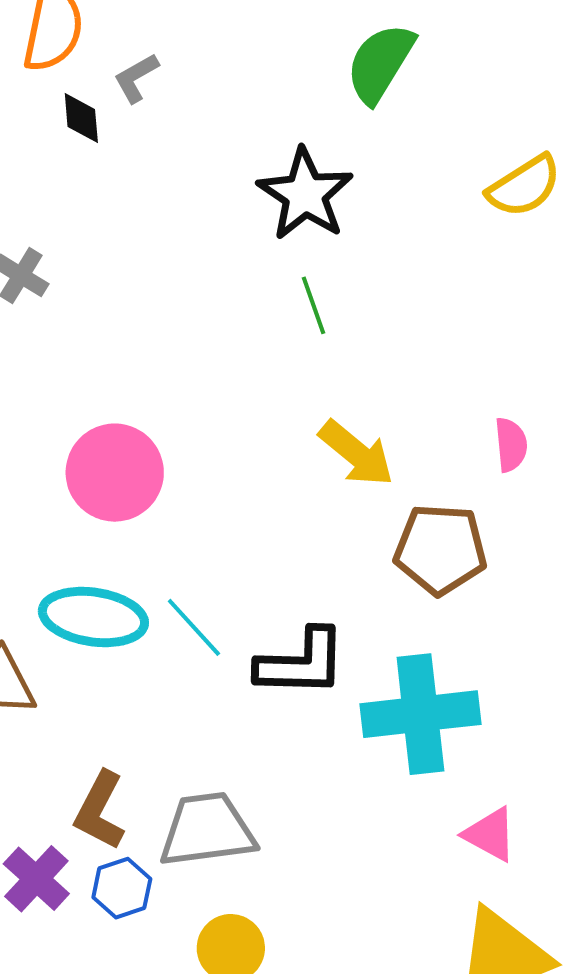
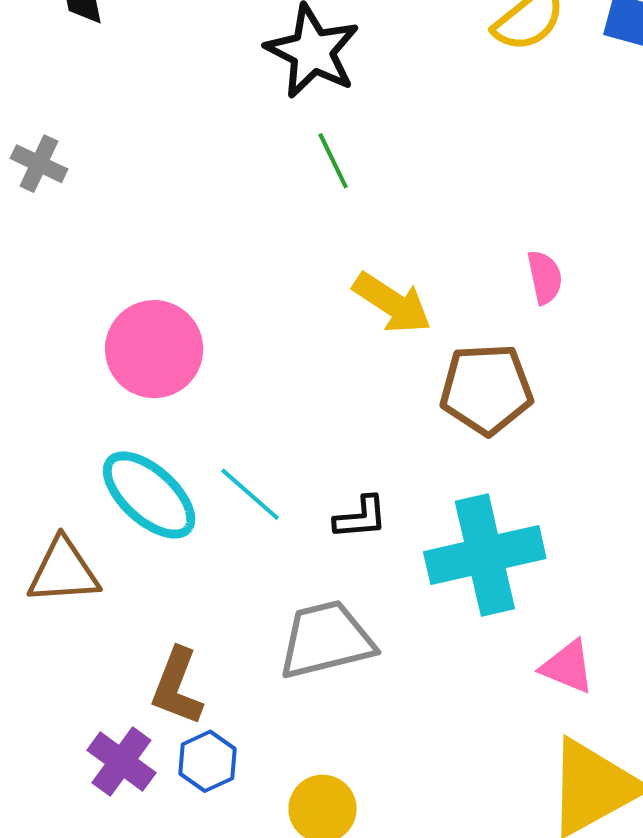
cyan ellipse: (93, 617) -> (149, 495), turned 40
black L-shape: (301, 663) -> (361, 517), size x0.6
gray trapezoid: (207, 830) -> (326, 640), moved

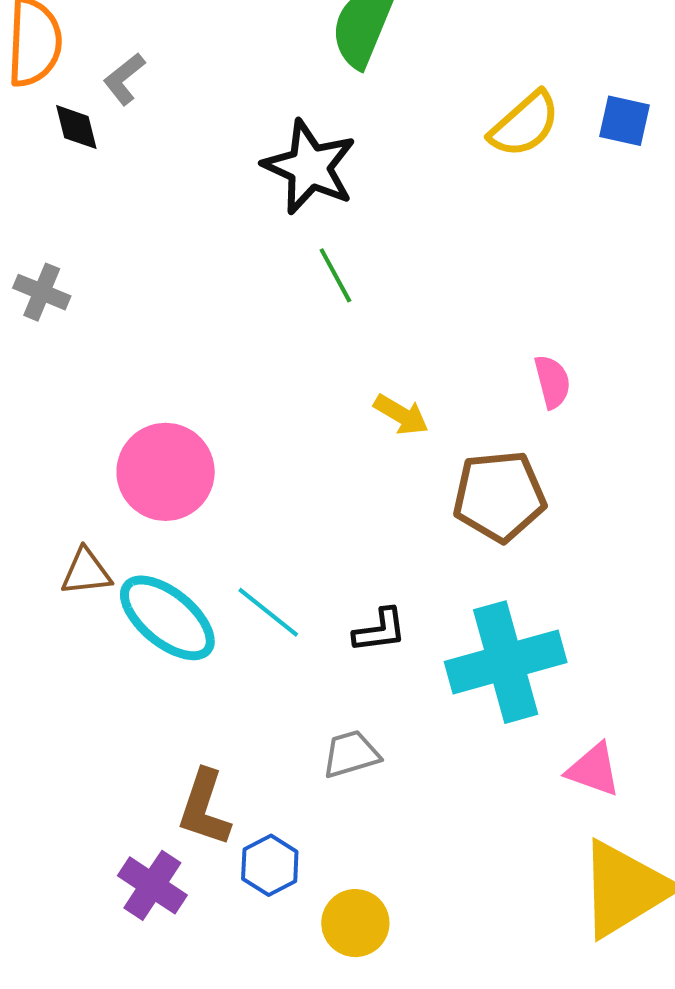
yellow arrow: (392, 303) -> (401, 415), size x0.7
brown triangle: (63, 571) -> (86, 572), moved, size x0.7
gray trapezoid: (326, 640) -> (351, 754), size x0.6
blue hexagon: (207, 761) -> (270, 865), moved

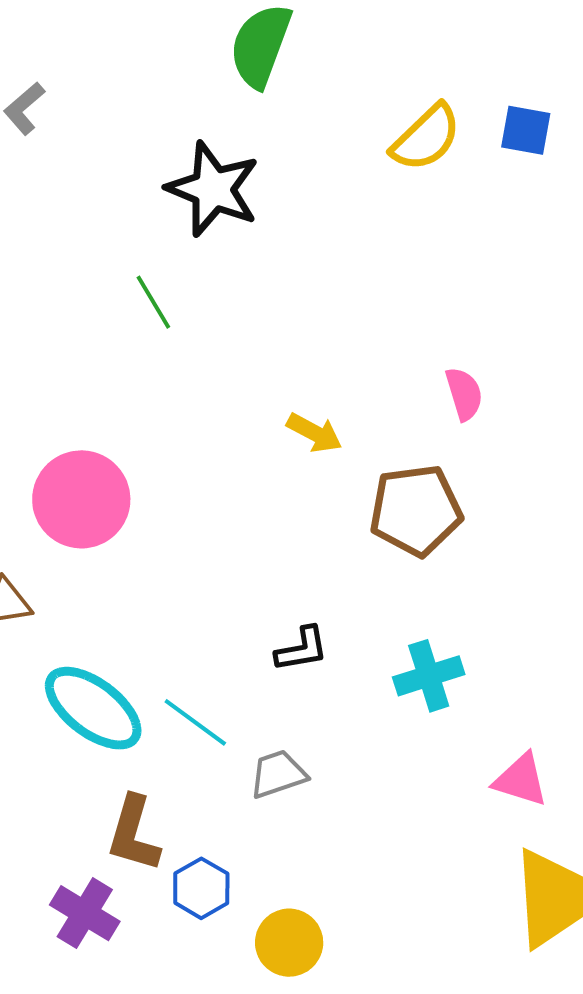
green line: (335, 275) -> (153, 302), moved
cyan line: (268, 612) -> (195, 722), moved
cyan ellipse: (167, 618) -> (93, 708), moved
cyan cross: (506, 662) -> (429, 676), size x0.6

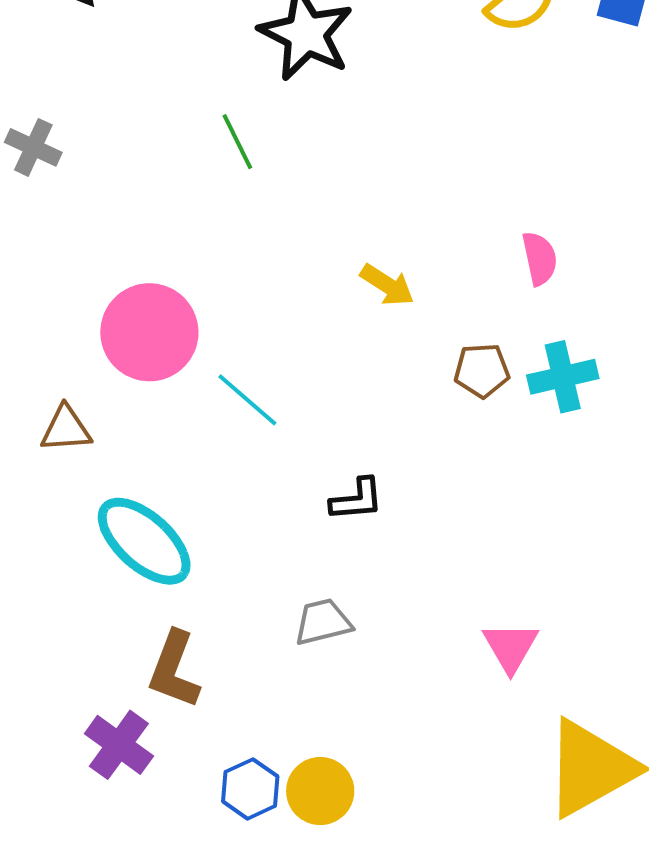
brown pentagon: (416, 510) -> (482, 370), size x0.6
cyan cross: (429, 676) -> (563, 377), moved
cyan line: (195, 722) -> (247, 400), moved
pink triangle: (521, 780) -> (510, 647), moved, turned 38
blue hexagon: (201, 888) -> (250, 789), moved

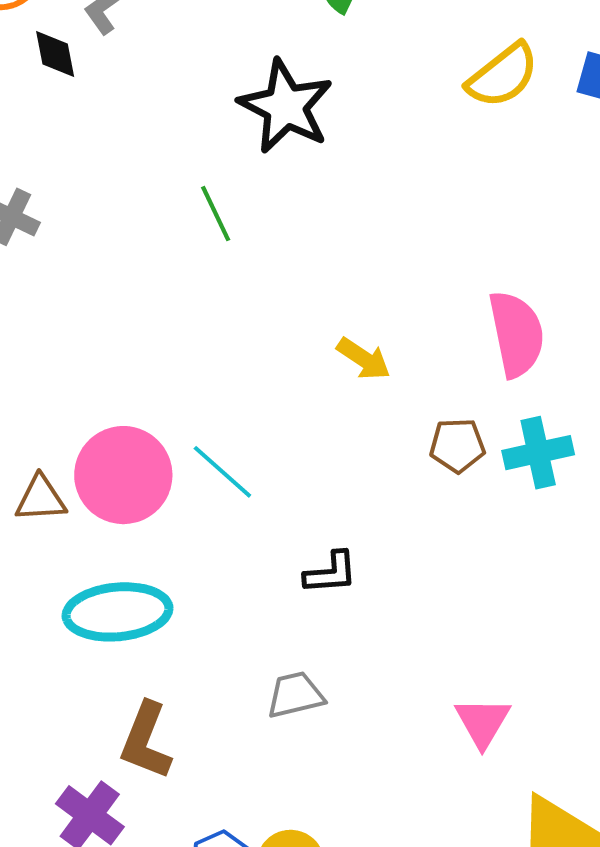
pink semicircle: (540, 258) -> (516, 334), size x1.6
pink circle: (149, 332) -> (123, 475), moved
cyan ellipse: (144, 541) -> (118, 612), turned -48

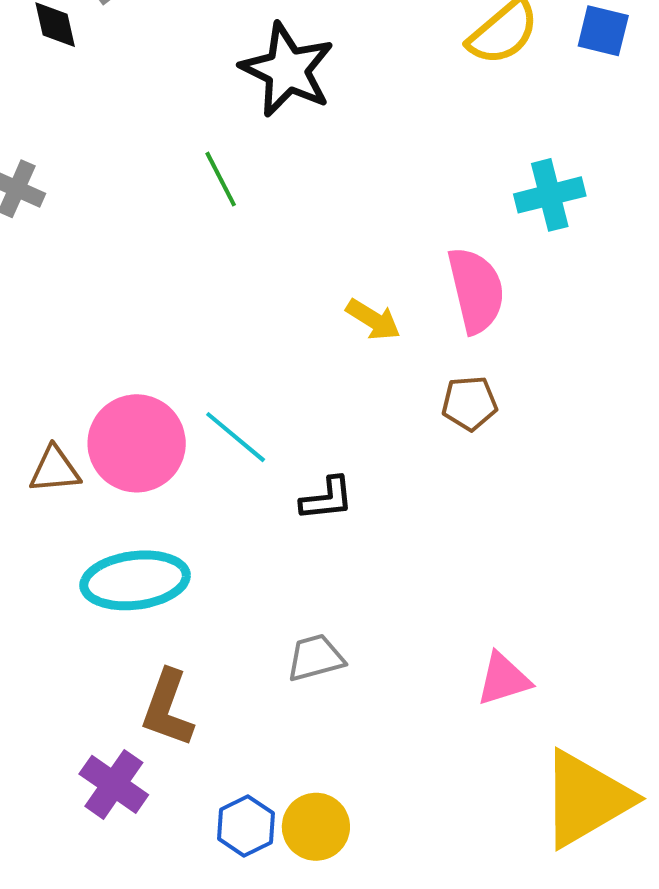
pink semicircle: (516, 334) -> (476, 290), moved
cyan cross: (538, 453) -> (550, 195), moved
black L-shape: (331, 573) -> (327, 499), moved
pink triangle: (483, 722) -> (503, 679), turned 44

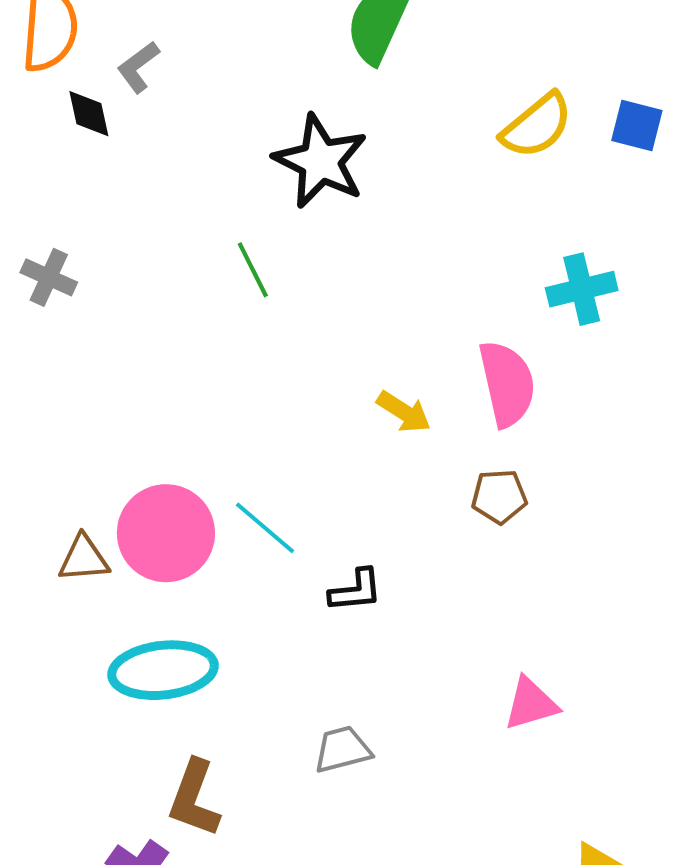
pink triangle: (503, 679) -> (531, 704), moved

